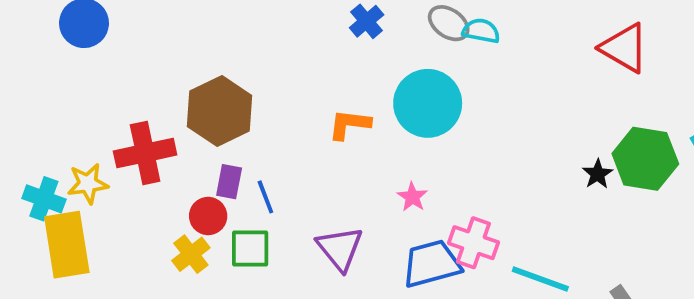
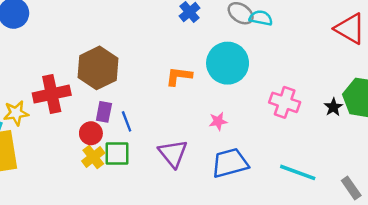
pink star: (412, 197) -> (218, 121), turned 30
pink cross: (473, 243) -> (285, 102), moved
yellow cross: (191, 254) -> (93, 157), moved

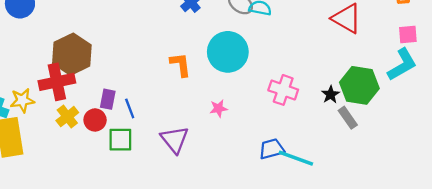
brown hexagon: (98, 68) -> (72, 54), moved
orange L-shape: (179, 76) -> (180, 65), turned 76
yellow cross: (93, 157) -> (67, 117), moved
blue trapezoid: (230, 163) -> (272, 149), moved, size x0.7
gray rectangle: (351, 188) -> (348, 118), moved

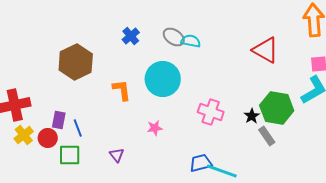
brown hexagon: (72, 54) -> (76, 62), moved
purple triangle: (175, 140) -> (117, 155), size x0.6

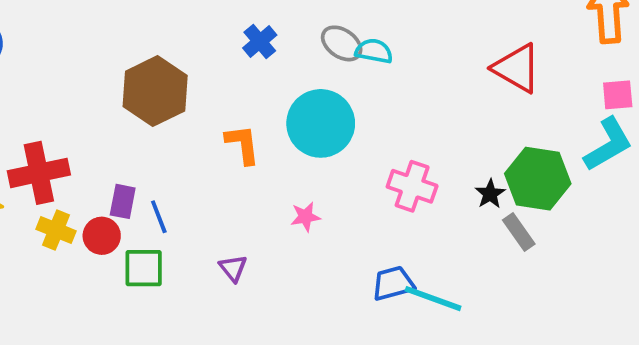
yellow cross: (24, 135) -> (56, 230), turned -30

